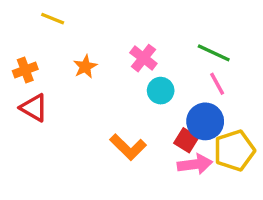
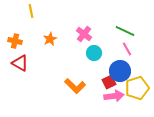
yellow line: (53, 19) -> (31, 11), turned 56
orange cross: (25, 70) -> (15, 41), turned 32
red square: (186, 140) -> (109, 82), turned 32

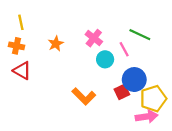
yellow line: (31, 11) -> (21, 22), moved
pink line: (127, 49) -> (124, 49), moved
pink arrow: (114, 96) -> (147, 117), moved

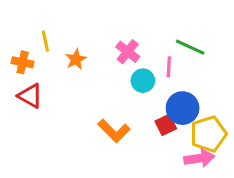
yellow line: (21, 22) -> (45, 41), moved
pink line: (124, 49) -> (169, 67), turned 32

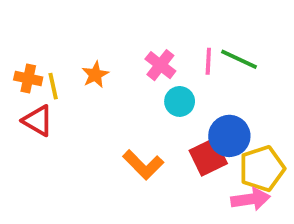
yellow line: (45, 41) -> (53, 86), moved
pink line: (169, 67) -> (208, 61), moved
red square: (166, 125) -> (208, 157), size x1.4

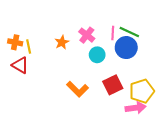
orange star: (95, 75) -> (62, 42), moved
blue circle: (229, 136) -> (126, 48), moved

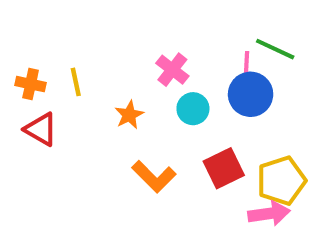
green line: (129, 32) -> (275, 49), moved
pink line: (113, 33) -> (246, 66), moved
orange star: (62, 42) -> (129, 115), moved
yellow line: (29, 46) -> (76, 82), moved

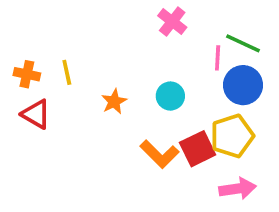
pink cross: (172, 70) -> (172, 22), moved
blue circle: (251, 94) -> (243, 85), moved
orange L-shape: (154, 177) -> (159, 154), moved
yellow pentagon: (281, 181) -> (232, 136), moved

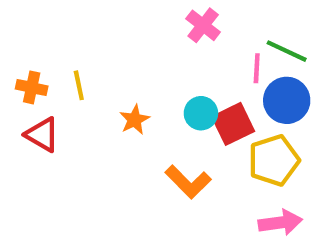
red square: (198, 149) -> (233, 124), moved

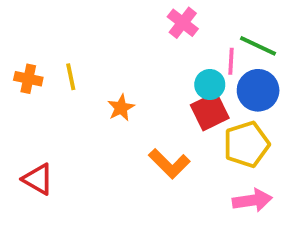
cyan circle: (201, 113) -> (210, 85), moved
red triangle: (42, 135) -> (38, 179), moved

